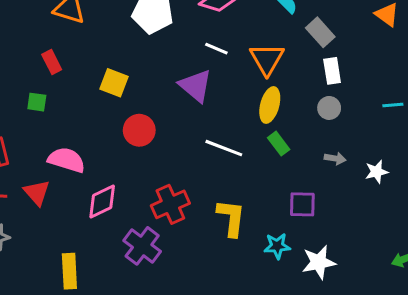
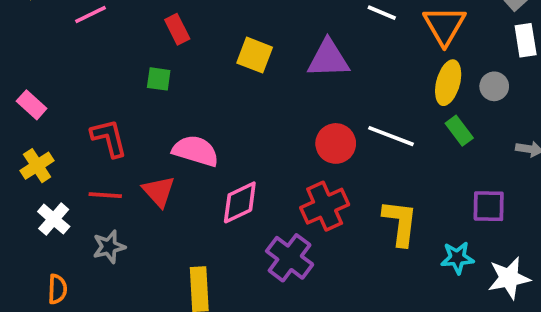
purple triangle: (196, 86) -> (328, 59), moved, turned -42
gray circle: (329, 108) -> (494, 86), moved
red circle: (139, 130) -> (336, 143), moved

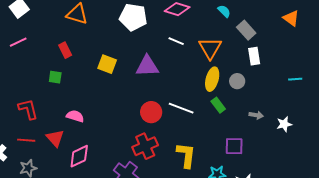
pink semicircle: (196, 151) -> (75, 116), size x0.7
pink diamond: (240, 202) -> (79, 156), moved

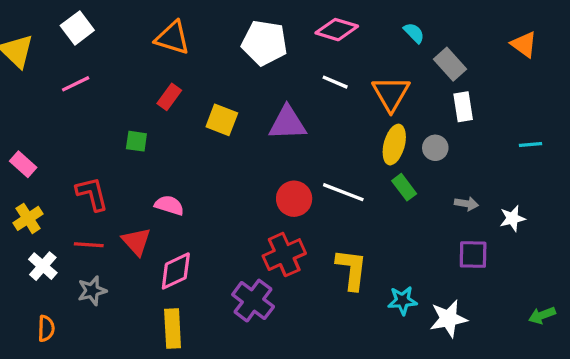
red rectangle: (65, 50) -> (169, 97), moved, turned 63
purple square: (234, 146) -> (473, 255), moved

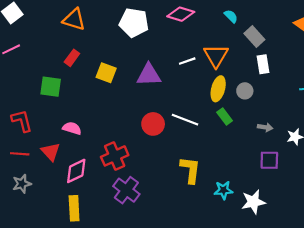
white line: (335, 82) -> (187, 61), moved, turned -42
green square: (136, 141) -> (51, 87), size x1.5
red cross: (284, 255) -> (115, 156), moved

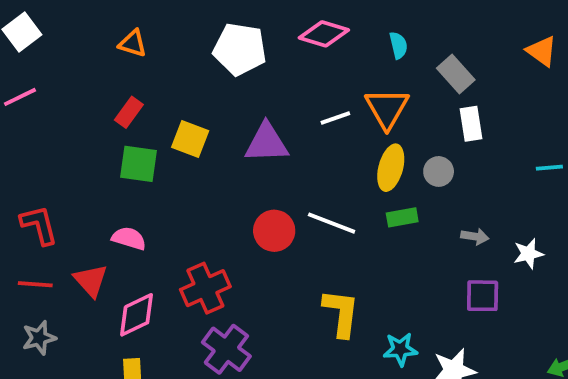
cyan semicircle: (231, 16) -> (398, 45), moved, turned 32
orange triangle: (74, 19) -> (133, 43), size x0.7
green square: (51, 87) -> (138, 164), moved
green rectangle: (225, 117) -> (402, 217), turned -63

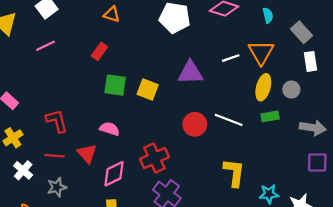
red rectangle: (129, 112) -> (99, 51), moved
yellow square: (190, 139) -> (148, 90), moved
gray arrow: (475, 236) -> (313, 128), size x1.6

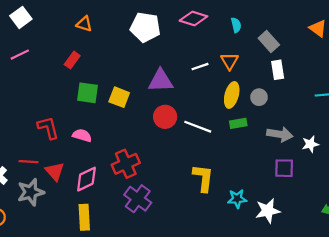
orange triangle: (261, 52) -> (230, 61), size x0.7
red L-shape: (57, 121) -> (48, 128), moved
red circle: (195, 124) -> (165, 117), moved
red triangle: (87, 154) -> (55, 171), moved
gray star: (57, 187) -> (31, 192), size x1.4

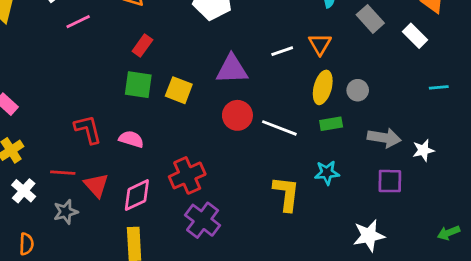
pink line: (20, 55) -> (78, 22), moved
red rectangle: (72, 60) -> (142, 45), moved
white rectangle: (278, 70) -> (415, 36), moved, turned -36
gray star: (31, 192) -> (66, 212), size x0.7
cyan star: (237, 199) -> (327, 173), moved

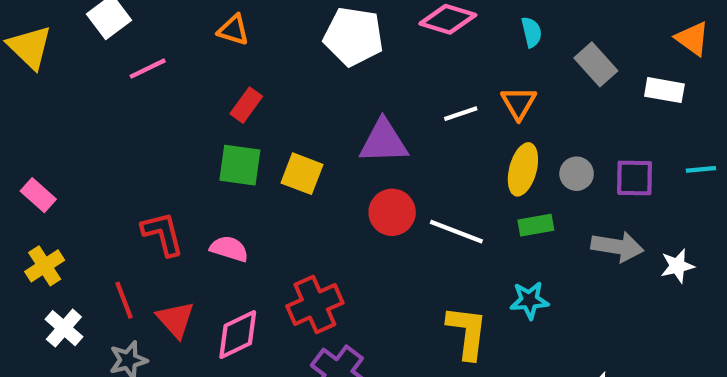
white rectangle: (415, 36) -> (664, 90), turned -35
red line: (63, 173) -> (124, 300), turned 65
purple square: (390, 181) -> (634, 178), moved

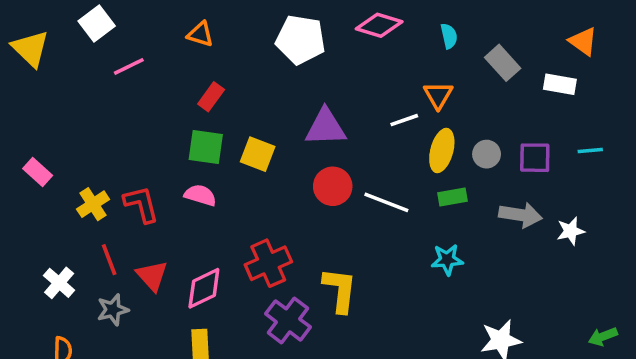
white line: (461, 114) -> (404, 120), moved
pink semicircle: (229, 249) -> (200, 195), moved
yellow cross: (45, 266) -> (93, 204), moved
yellow L-shape: (467, 332) -> (340, 290), moved

